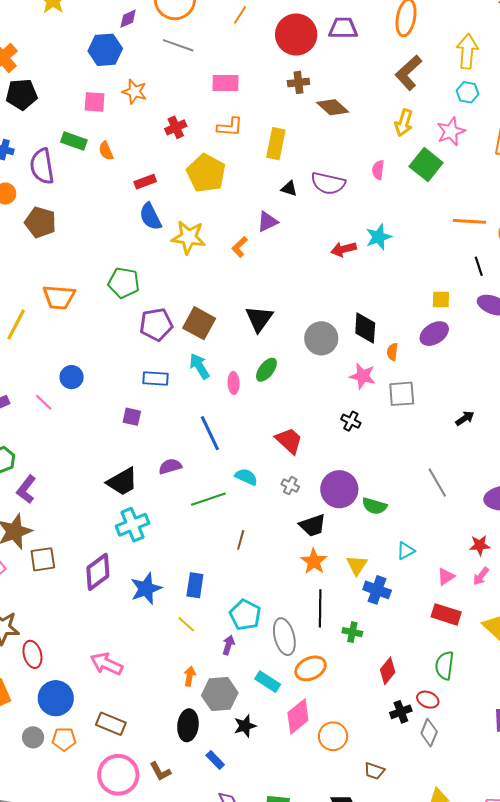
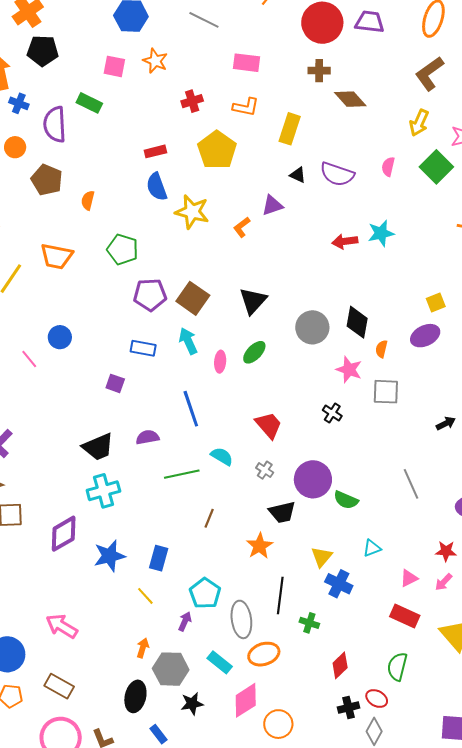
orange semicircle: (106, 151) -> (88, 200), moved, turned 30
yellow square: (441, 299) -> (436, 303), turned -30
orange star: (314, 561) -> (259, 546), moved

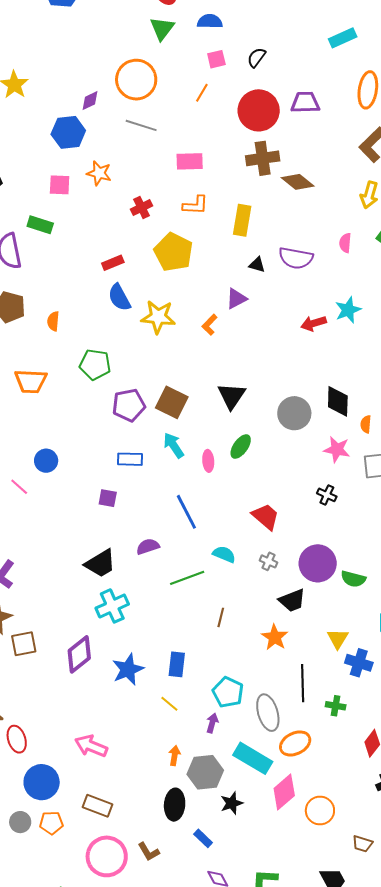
brown cross: (319, 71) -> (263, 158), size x1.5
cyan rectangle: (220, 662) -> (253, 758), size x1.5

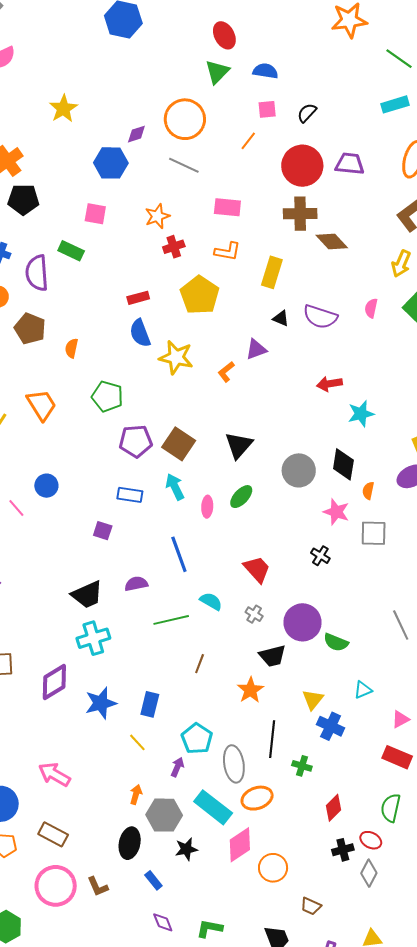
orange star: (99, 173) -> (157, 216), moved, turned 30
cyan star: (348, 310) -> (361, 414), moved
orange trapezoid: (31, 381) -> (41, 405), turned -132

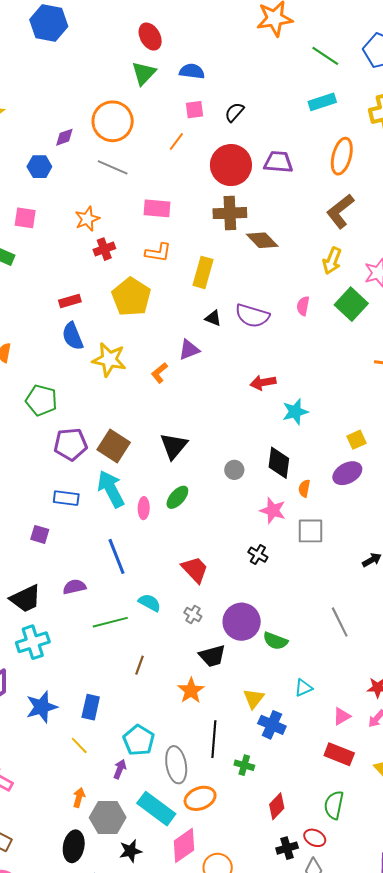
blue hexagon: (111, 163) -> (39, 167), size x0.7
gray circle: (299, 470) -> (234, 470), size x0.6
cyan arrow: (175, 487) -> (111, 489), size x1.4

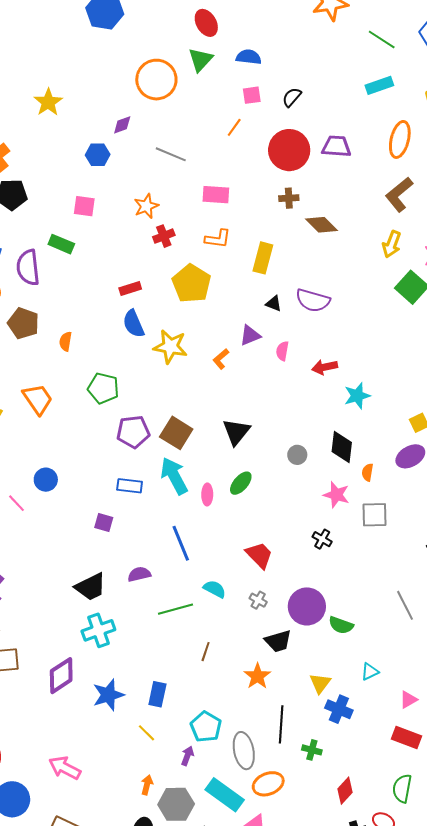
orange circle: (113, 121) -> (156, 80), moved
brown cross: (230, 213) -> (289, 198), size x0.6
pink semicircle: (303, 306) -> (282, 351), moved

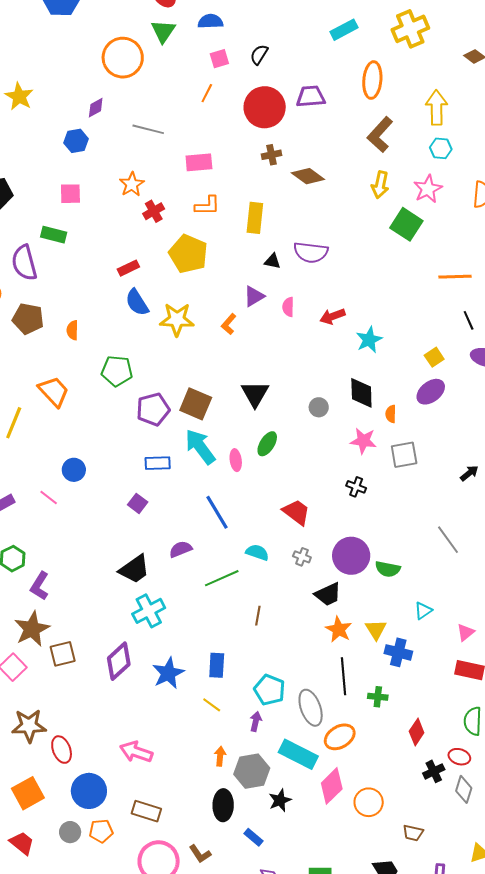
purple square: (104, 522) -> (138, 503), turned 30
orange star: (257, 676) -> (339, 629), moved

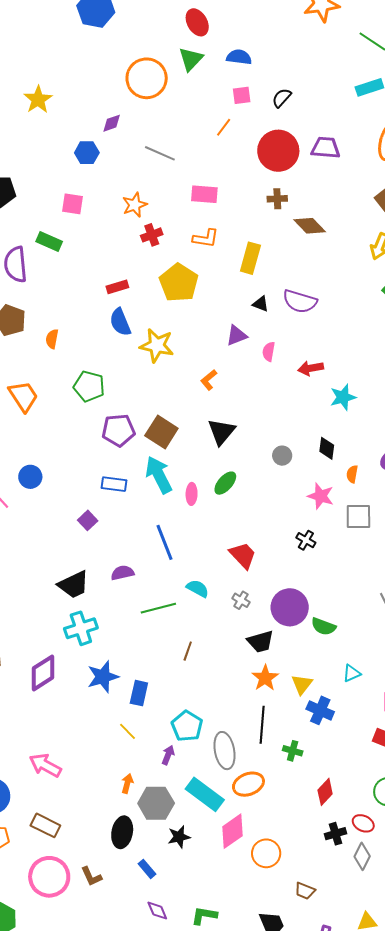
orange L-shape: (229, 324) -> (209, 380), moved
black diamond: (361, 393) -> (327, 448), size x0.7
blue star: (168, 673) -> (103, 677), moved

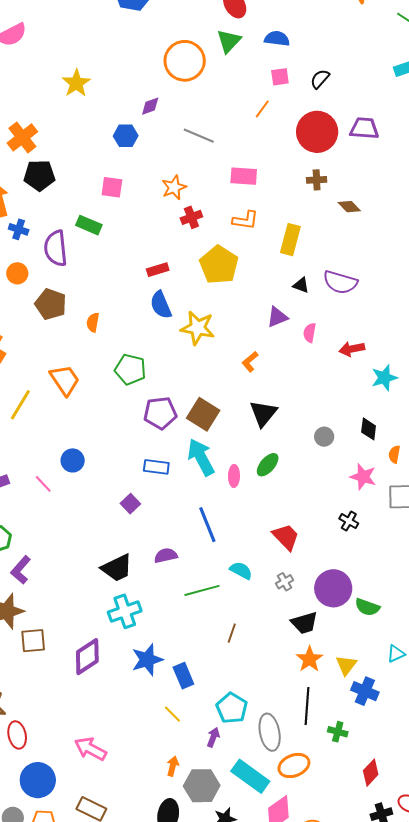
brown diamond: (310, 226) -> (349, 207), size x0.7
gray cross: (241, 600) -> (285, 582), turned 30
blue rectangle: (139, 693) -> (183, 676), turned -35

